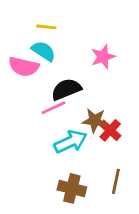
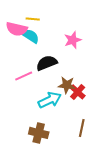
pink semicircle: (24, 67) -> (17, 29), moved
pink line: (53, 108) -> (24, 76), moved
brown cross: (72, 188) -> (39, 133), moved

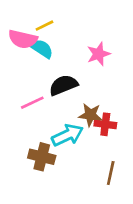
yellow line: (33, 19) -> (44, 26), turned -32
red cross: (78, 92) -> (105, 124), turned -35
brown cross: (39, 133) -> (42, 157), moved

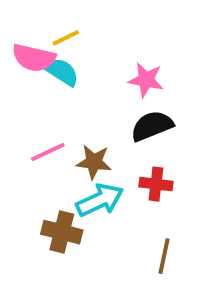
pink star: (99, 54) -> (146, 80), turned 30
black semicircle: (63, 85) -> (152, 126), moved
brown star: (90, 115) -> (94, 162), moved

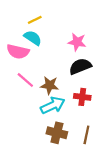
pink semicircle: (34, 58) -> (18, 52), moved
pink line: (48, 152) -> (25, 80), turned 66
brown cross: (62, 232) -> (57, 133), moved

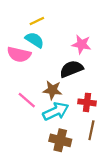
black semicircle: (80, 66) -> (71, 69), moved
pink line: (25, 80) -> (27, 100), moved
brown line: (86, 135) -> (91, 130), moved

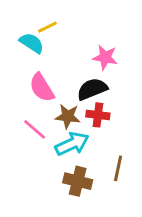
cyan semicircle: (35, 40) -> (32, 43), moved
pink semicircle: (19, 54) -> (42, 88), moved, turned 45
red cross: (87, 102) -> (98, 115), moved

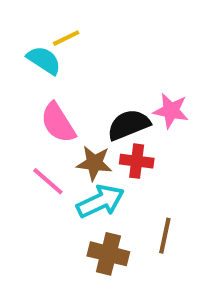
pink star: (105, 57) -> (171, 111), moved

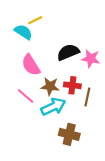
black semicircle: (129, 125) -> (68, 52), moved
brown line: (165, 236) -> (87, 97), moved
brown cross: (108, 254) -> (69, 134), moved

